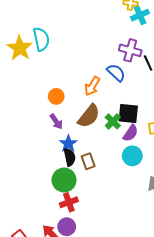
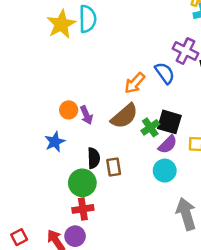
orange circle: (56, 96) -> (69, 110), moved
blue star: (68, 144) -> (55, 142), moved

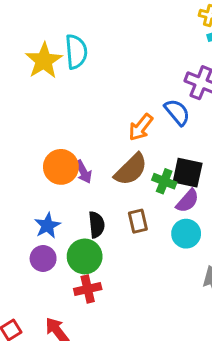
orange circle: (69, 110) -> (61, 167), size x1.5
green cross: (150, 127) -> (164, 181), turned -30
blue star: (55, 142) -> (47, 226), moved
brown rectangle: (114, 167) -> (138, 221), moved
purple circle: (75, 236) -> (43, 258), moved

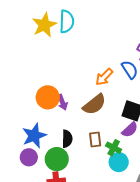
green cross: (164, 181) -> (114, 148), moved
blue star: (47, 226) -> (34, 136), size x1.4
cyan circle: (186, 234) -> (119, 162), moved

